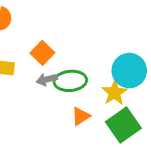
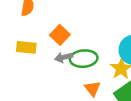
orange triangle: (81, 116) -> (92, 89), turned -35

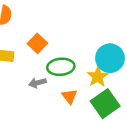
gray arrow: (64, 57) -> (37, 83), moved

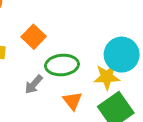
yellow star: (98, 77) -> (107, 77), turned 30
gray arrow: (37, 83) -> (34, 84), turned -35

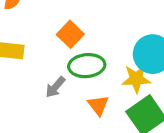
orange square: (34, 37) -> (70, 34), moved

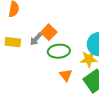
gray arrow: (55, 87) -> (36, 39), moved

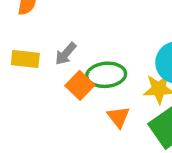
orange square: (49, 32) -> (80, 85), moved

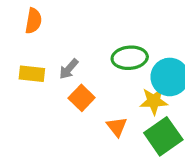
green ellipse: (106, 75) -> (130, 58), moved

